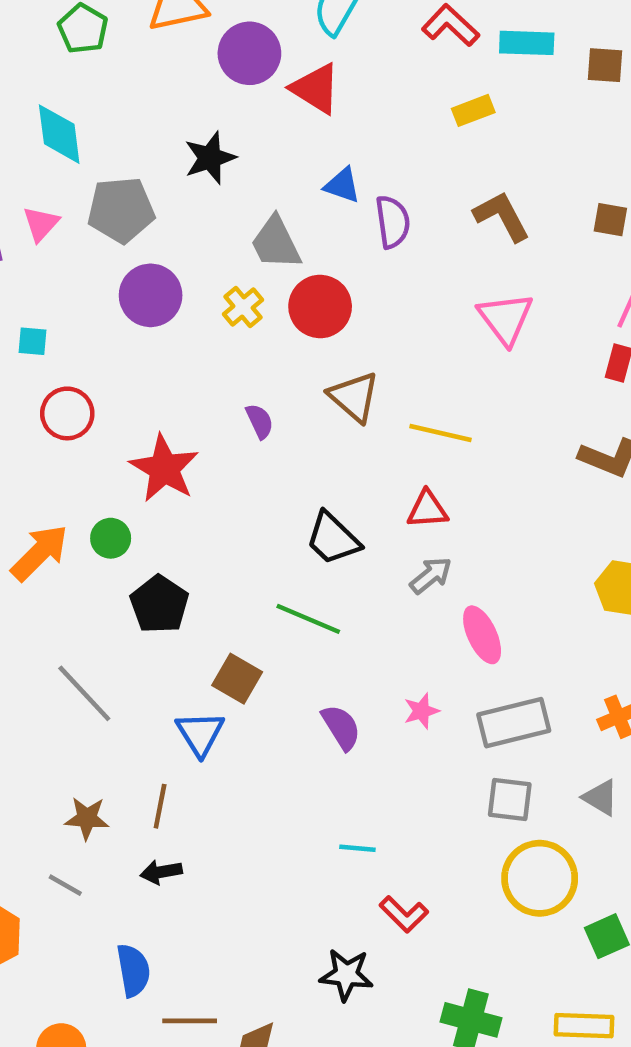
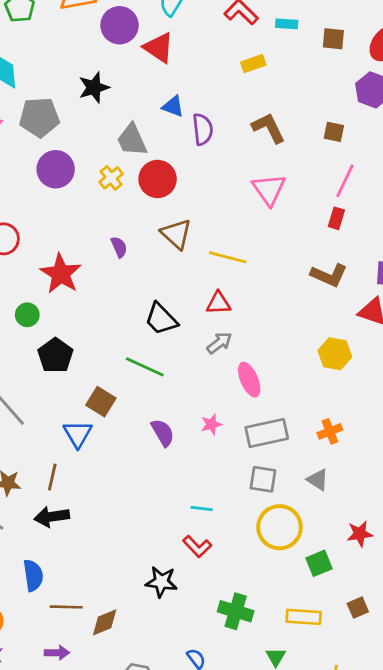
cyan rectangle: (527, 43) -> (287, 24), size x0.7
cyan line: (357, 848) -> (202, 508), moved
black arrow: (161, 872) -> (52, 517), size x1.4

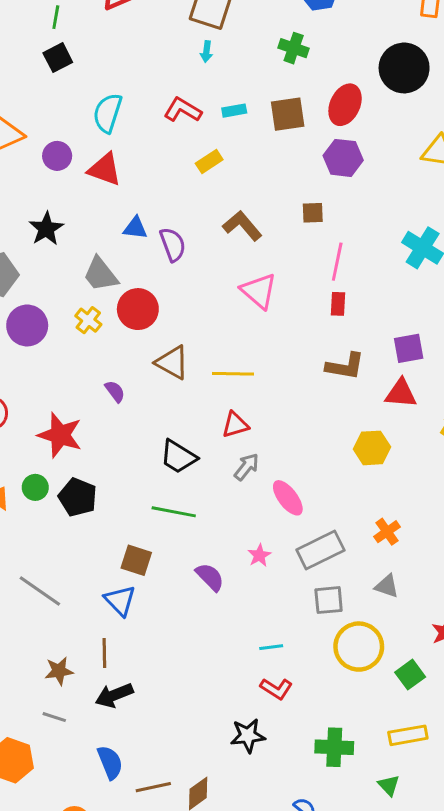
purple circle: (120, 25) -> (57, 156), size x0.7
brown square: (333, 39) -> (288, 114), size x1.4
black pentagon: (55, 355) -> (78, 497), moved

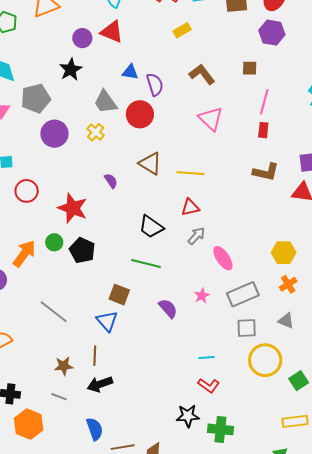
purple circle: (57, 156) -> (82, 38), moved
red circle: (138, 309) -> (140, 114), moved
yellow hexagon: (372, 448) -> (284, 253), moved
green cross: (334, 747) -> (220, 429), moved

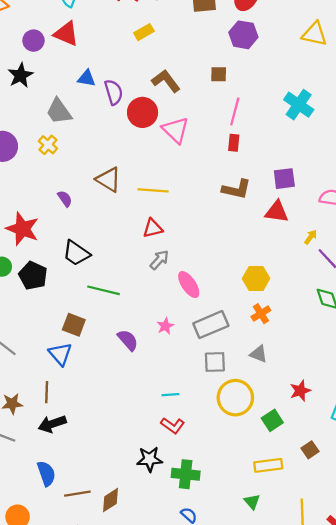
red circle: (140, 114) -> (143, 112), moved
black trapezoid: (151, 227) -> (76, 253), moved

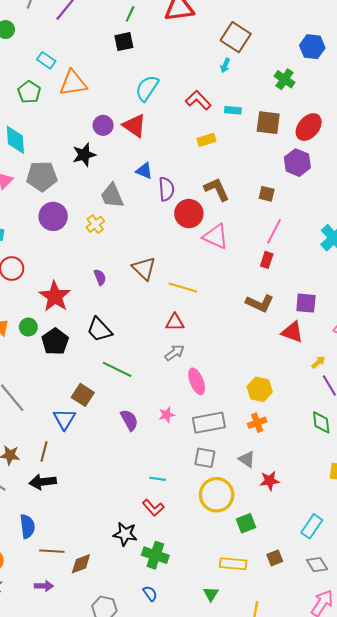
pink triangle: (176, 130) -> (216, 236), turned -32
red star: (300, 391) -> (270, 481), moved

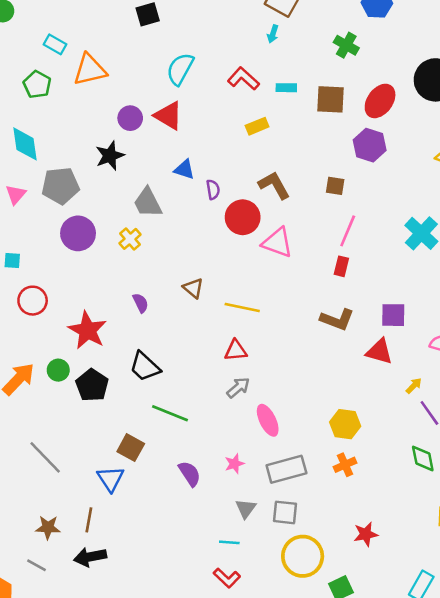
purple semicircle: (166, 189) -> (213, 190), size x0.7
brown triangle: (144, 268) -> (193, 288), size x0.7
gray triangle: (247, 459) -> (246, 509), moved, turned 36

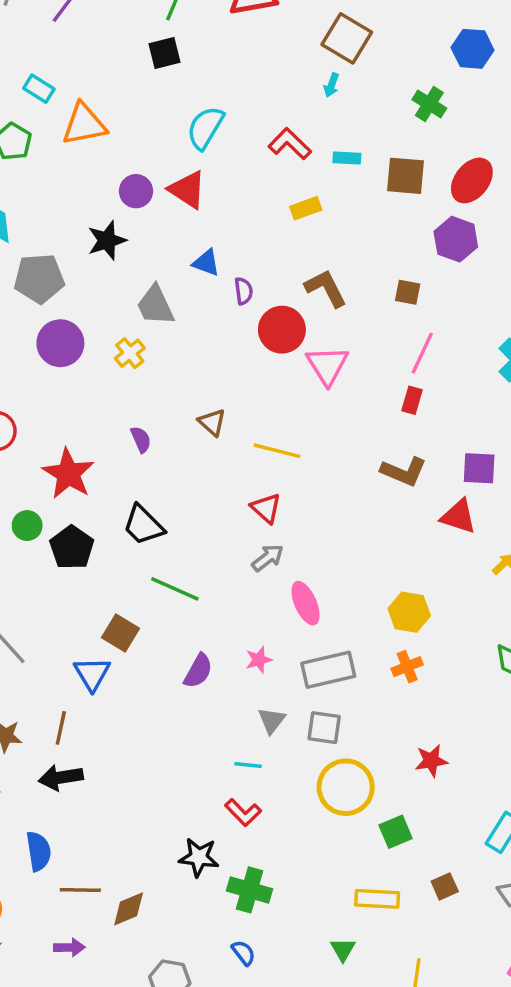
pink triangle: (277, 243) -> (327, 365), turned 36
red triangle: (236, 351) -> (266, 508), turned 45
purple semicircle: (190, 474) -> (198, 671), turned 60

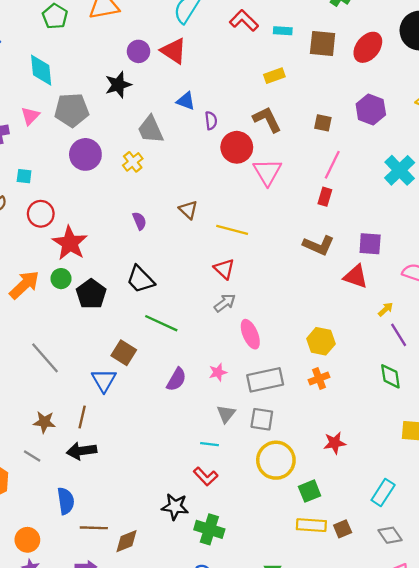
yellow rectangle: (306, 208) -> (274, 76), moved
purple hexagon: (456, 239) -> (371, 109), moved
red star: (68, 474) -> (70, 243), moved
yellow rectangle: (377, 899) -> (311, 525), moved

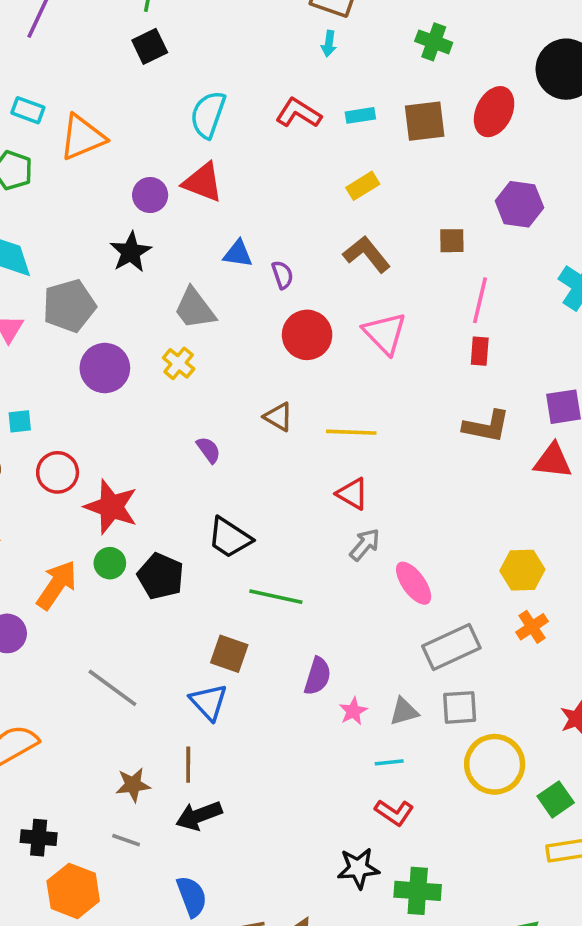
red circle: (237, 147) -> (307, 335), moved
pink star: (218, 372) -> (353, 711), moved
gray triangle: (226, 414) -> (404, 711), turned 48

